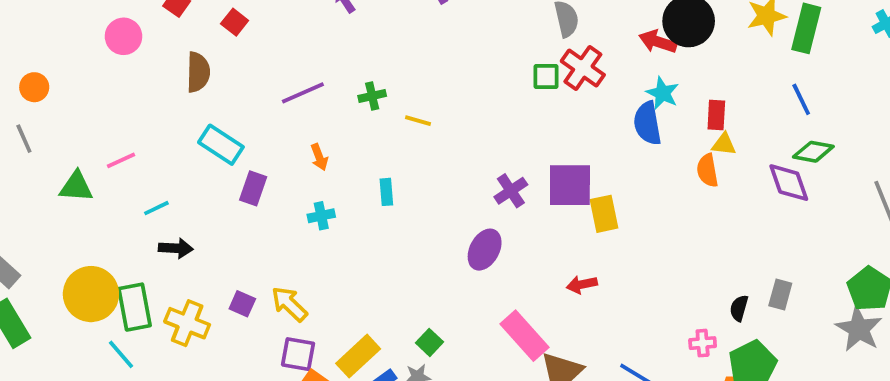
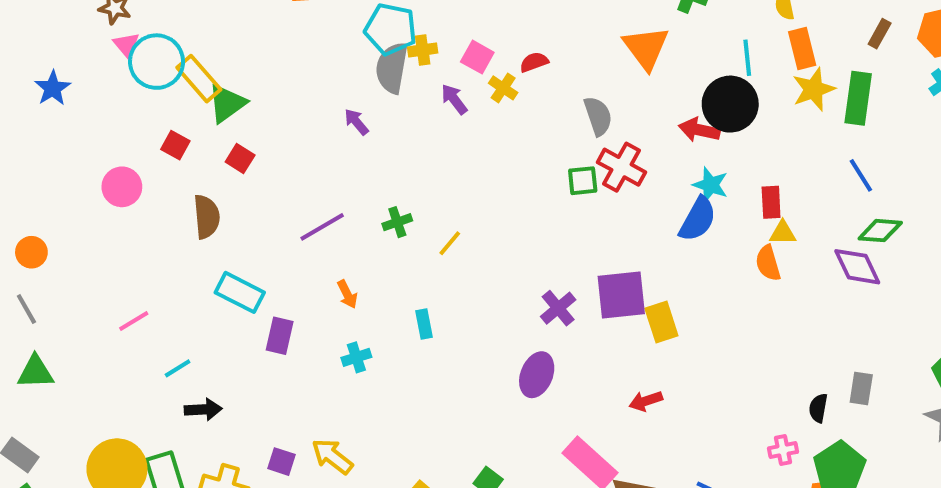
yellow line: (418, 121) -> (450, 243), turned -60
blue semicircle: (647, 123) -> (698, 219), turned -135
green triangle: (76, 187) -> (35, 372), moved

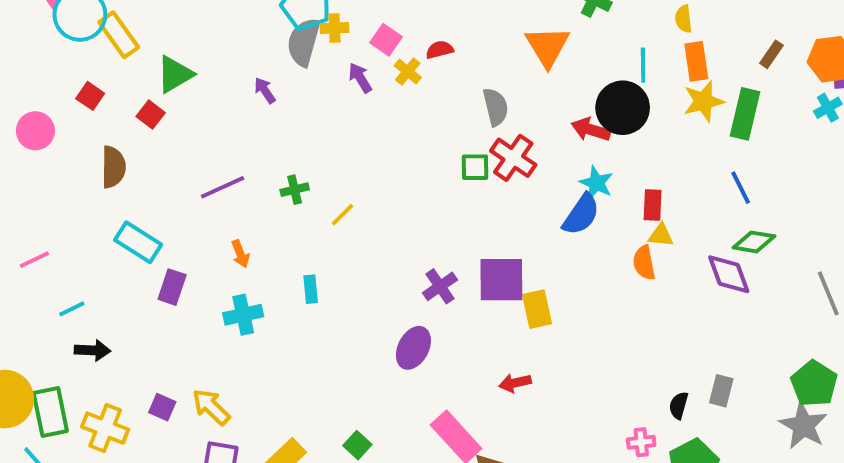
green triangle: (227, 103) -> (175, 74), moved
cyan cross: (356, 357) -> (243, 315), size x1.4

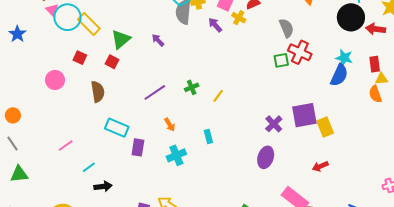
purple arrow: (265, 90) -> (158, 40), moved
red arrow: (591, 130) -> (376, 29), moved

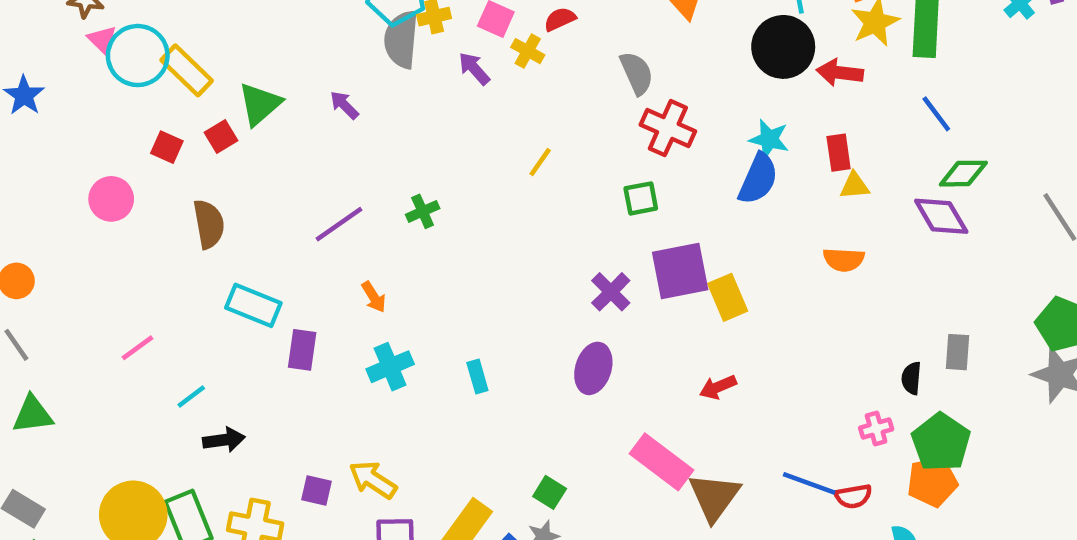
green square: (281, 60) -> (641, 198), moved
red square: (112, 62) -> (221, 136), moved, turned 32
orange semicircle: (375, 94) -> (844, 260), moved, turned -66
yellow line: (218, 96) -> (540, 162), moved
cyan rectangle: (208, 137) -> (477, 377), moved

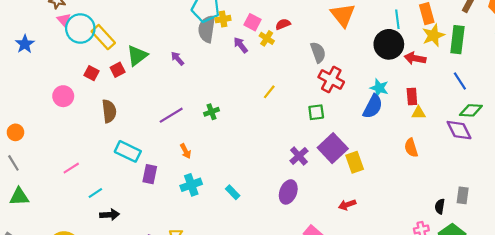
orange semicircle: (844, 260) -> (411, 148), turned 66
purple square: (680, 271) -> (333, 148), turned -36
cyan rectangle: (477, 377) -> (233, 192), turned -32

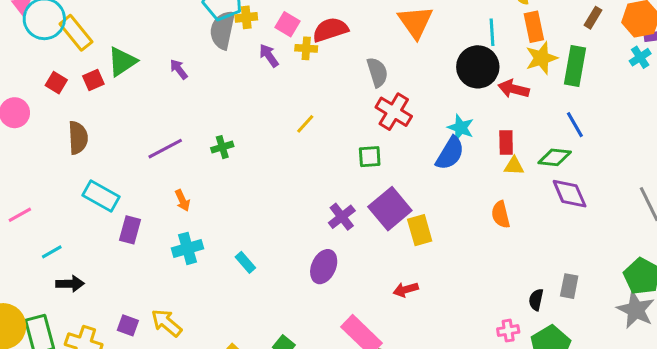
red semicircle: (283, 24) -> (330, 30), size x1.6
yellow cross: (267, 38) -> (306, 48), turned -32
green diamond: (471, 110) -> (555, 157), moved

